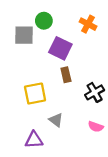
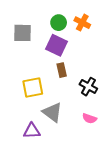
green circle: (44, 21) -> (59, 23), moved
black cross: (95, 92) -> (88, 87), turned -30
gray triangle: (56, 120) -> (52, 112), size x1.5

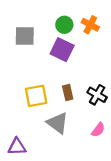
brown rectangle: (62, 70) -> (68, 93), moved
pink semicircle: (89, 118) -> (98, 130), turned -72
purple triangle: (32, 131) -> (17, 147), moved

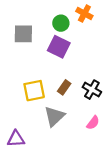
orange cross: (90, 25) -> (84, 14), moved
brown rectangle: (68, 93) -> (64, 87), turned 48
gray triangle: (58, 123) -> (54, 116), turned 40

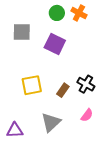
green circle: (61, 23) -> (57, 13), moved
brown rectangle: (64, 87) -> (63, 90), moved
gray triangle: (54, 116) -> (51, 122), moved

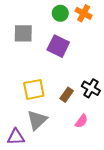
pink semicircle: (87, 115) -> (81, 121), moved
gray triangle: (51, 122) -> (37, 120), moved

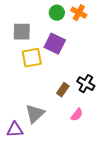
yellow square: (34, 89) -> (32, 58), moved

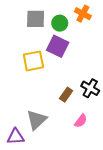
green circle: (57, 13) -> (60, 23), moved
gray square: (22, 32) -> (36, 19), moved

